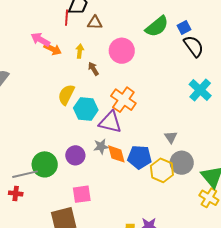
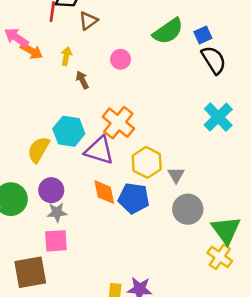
brown triangle: (95, 23) -> (88, 21), turned -42
pink circle: (122, 51) -> (121, 59), size x0.6
yellow semicircle: (66, 95) -> (38, 150), moved
gray star: (101, 146) -> (57, 212), moved
yellow hexagon: (162, 170) -> (147, 162), moved

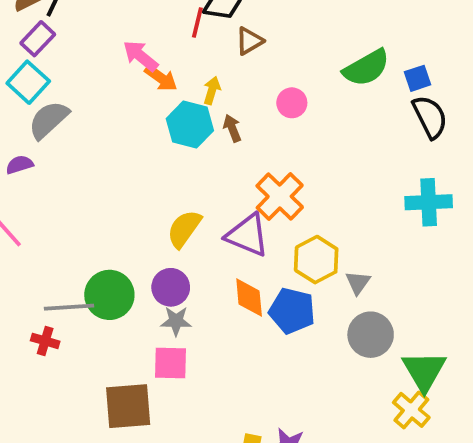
cyan cross: (218, 117) -> (429, 202), turned 36
cyan hexagon: (69, 131) -> (190, 125), moved
yellow semicircle: (38, 150) -> (184, 229), moved

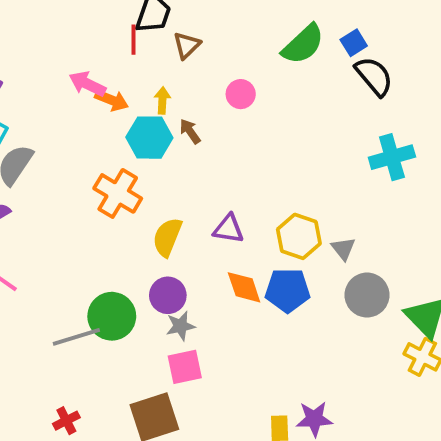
orange cross: (280, 196) -> (118, 193), moved
purple triangle: (247, 235) -> (228, 229), size x0.7
red cross: (45, 341) -> (66, 421), moved, turned -30

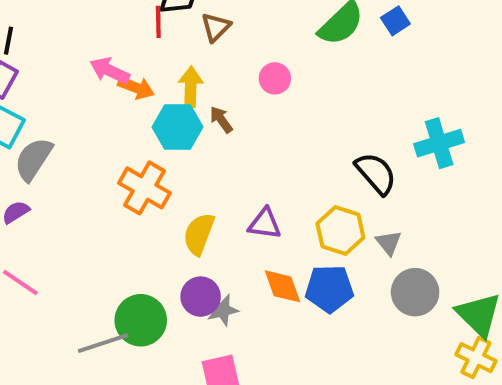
black semicircle: (374, 76) -> (376, 173), moved
yellow arrow: (162, 100) -> (191, 87), size x1.4
gray star: (180, 326) -> (223, 310), moved

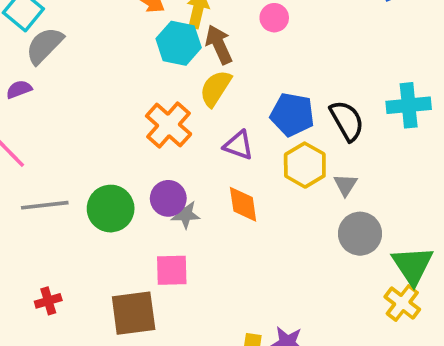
brown arrow: (221, 120) -> (219, 45), size x1.5
orange cross: (145, 188) -> (169, 125), moved
yellow semicircle: (199, 234) -> (215, 88), moved
blue pentagon: (329, 289) -> (292, 115), moved
gray line: (103, 343) -> (45, 205), moved

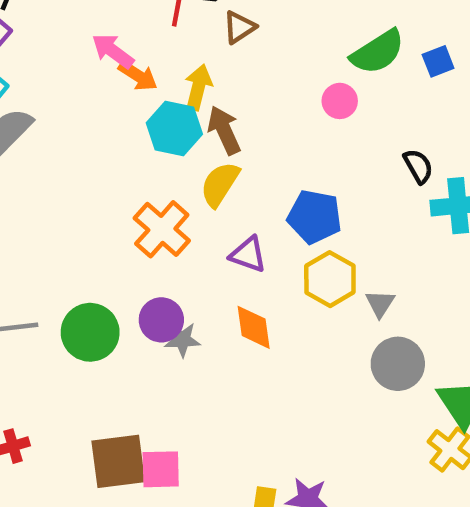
pink circle: (274, 18) -> (340, 101), moved
black semicircle: (347, 121) -> (418, 166), moved, size x0.7
pink square: (172, 270) -> (161, 469), moved

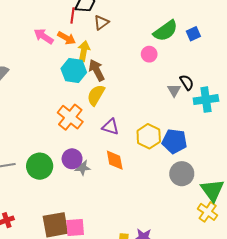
orange arrow: (138, 76) -> (67, 38), moved
blue pentagon: (315, 217) -> (174, 141), moved
gray triangle: (380, 304) -> (174, 90), moved

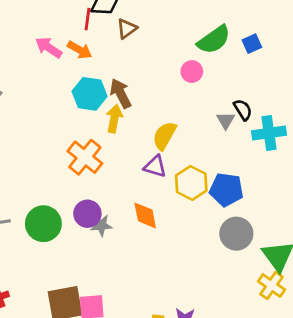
yellow arrow: (84, 51) -> (114, 119), moved
yellow semicircle: (96, 95) -> (165, 136), moved
purple triangle: (110, 127) -> (155, 166), moved

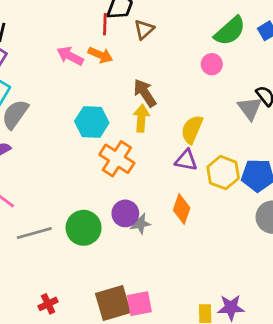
cyan hexagon: (90, 94) -> (92, 122), moved
gray triangle: (226, 120) -> (250, 108), size x1.4
orange diamond: (145, 215) -> (182, 209), turned 36

